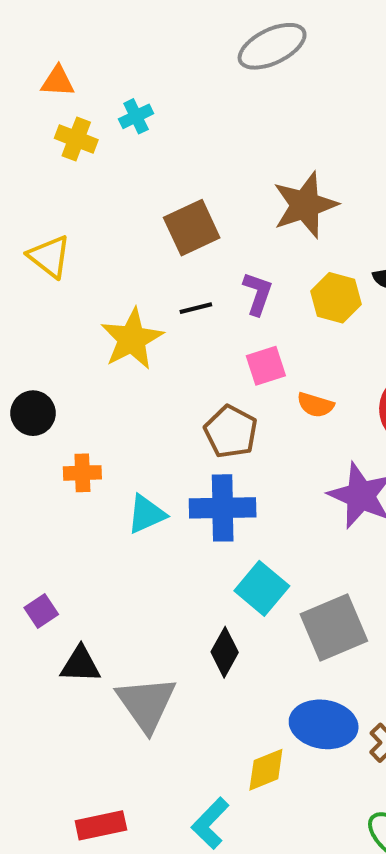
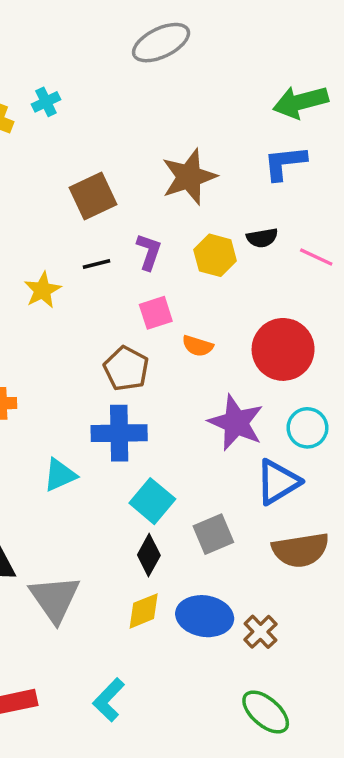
yellow star: (132, 339) -> (42, 290), size x0.7
cyan triangle: (146, 514) -> (60, 475), moved
gray square: (334, 627) -> (213, 534), size x0.7
black diamond: (225, 652) -> (149, 555), moved
yellow diamond: (266, 770) -> (144, 611), moved

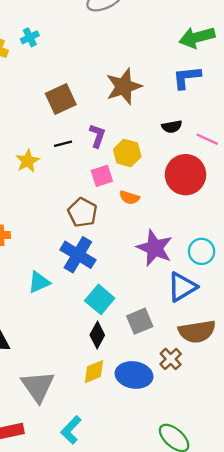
yellow hexagon: (215, 255) -> (127, 153), moved
red circle: (283, 349) -> (186, 175), moved
blue cross: (119, 433) -> (78, 255), turned 32
gray triangle: (55, 599) -> (38, 386), moved
brown cross: (260, 632) -> (171, 359), moved

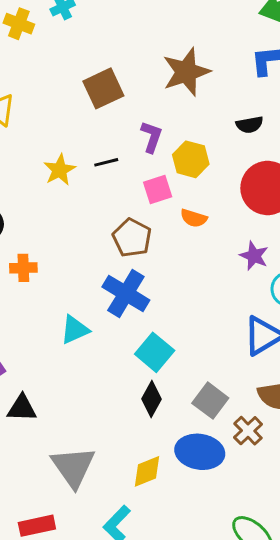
black line: (63, 144) -> (106, 162), moved
purple star: (155, 248) -> (254, 256), moved, size x0.6
gray square: (140, 321) -> (210, 401), moved, turned -30
yellow diamond: (94, 372) -> (147, 471), moved

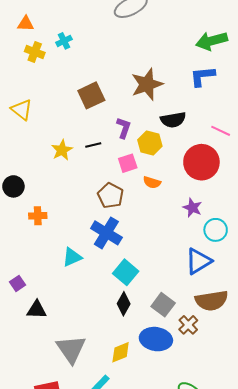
black semicircle: (250, 125) -> (173, 120), moved, size x1.4

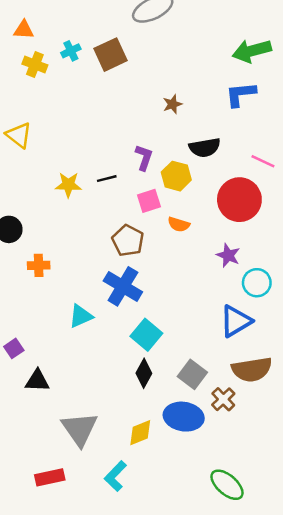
brown star: (147, 84) -> (172, 104), size x0.5
brown square: (91, 95) -> (110, 55), moved
yellow star: (62, 150) -> (68, 185), turned 30

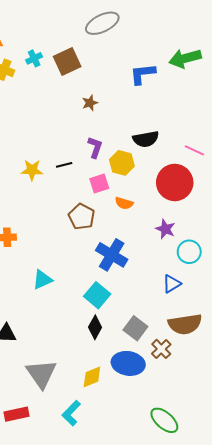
blue L-shape: (241, 94) -> (143, 74), moved
brown star: (172, 104) -> (90, 103), moved
blue cross: (123, 286) -> (112, 255), moved
blue triangle: (236, 321) -> (172, 284), size x0.7

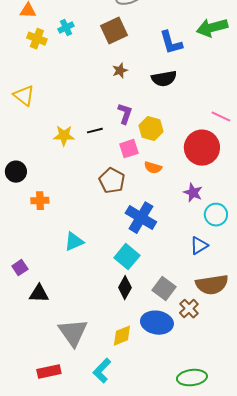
brown square: (67, 61) -> (114, 31), moved
blue L-shape: (143, 74) -> (171, 43), turned -100
black semicircle: (146, 139) -> (164, 79), moved
green ellipse: (164, 420) -> (192, 378), turned -48

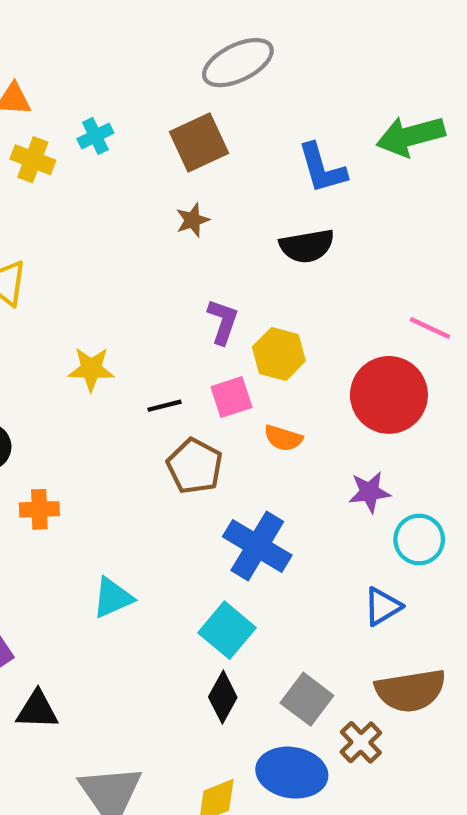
brown star: (120, 71) -> (193, 220), moved
black line: (95, 131) -> (165, 406), moved
purple star: (193, 193) -> (370, 492), turned -30

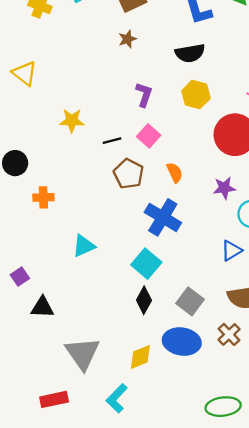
yellow hexagon: (279, 354) -> (196, 95), moved
pink square: (231, 397) -> (149, 136), turned -30
orange semicircle: (283, 438) -> (175, 173), moved, turned -132
brown cross: (361, 742) -> (229, 334), moved

